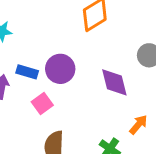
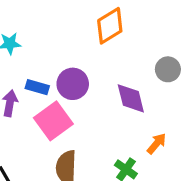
pink square: (42, 103) -> (53, 121), size x1.6

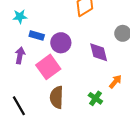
blue rectangle: (37, 87) -> (37, 35), moved

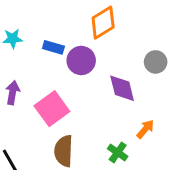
blue rectangle: (37, 35) -> (53, 47), moved
purple circle: (61, 43) -> (81, 60), moved

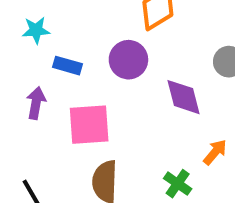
blue rectangle: (53, 47) -> (67, 66), moved
pink square: (52, 109) -> (89, 125), turned 32

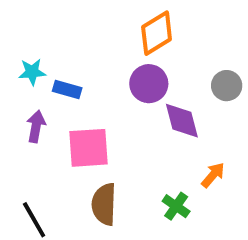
cyan star: (36, 30) -> (32, 72), moved
purple circle: (128, 60) -> (149, 84), moved

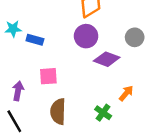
purple diamond: (182, 121) -> (107, 59), turned -55
purple arrow: (36, 126) -> (18, 91), moved
pink square: (89, 148) -> (48, 76), size x0.7

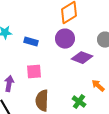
blue rectangle: (35, 40) -> (31, 42), moved
orange arrow: (126, 93) -> (98, 86), turned -88

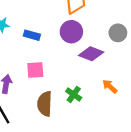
green cross: (79, 102) -> (74, 94), moved

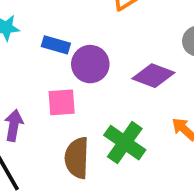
purple circle: (71, 32) -> (90, 64), moved
green cross: (74, 94) -> (125, 143), size x1.5

